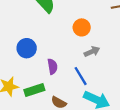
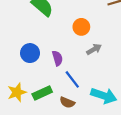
purple semicircle: (52, 66) -> (57, 58), moved
blue line: (81, 76) -> (72, 79), moved

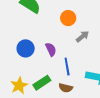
blue line: (72, 79) -> (67, 67), turned 36

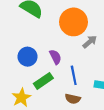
orange circle: (68, 18) -> (73, 22), size x1.6
green rectangle: (42, 83) -> (43, 81), moved

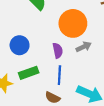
purple semicircle: (55, 57) -> (58, 51), moved

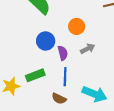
orange circle: (73, 23) -> (77, 26), size x0.6
blue circle: (20, 45) -> (46, 41), moved

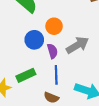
orange circle: (77, 26) -> (54, 26), moved
gray arrow: (88, 49) -> (77, 45), size x1.5

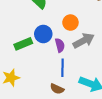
orange circle: (54, 26) -> (70, 23), moved
green rectangle: (26, 75) -> (23, 44), moved

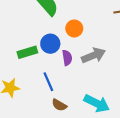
orange circle: (70, 23) -> (74, 28), moved
blue line: (62, 68) -> (48, 82), moved, turned -30

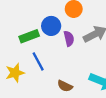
blue line: (48, 82) -> (38, 61), moved

